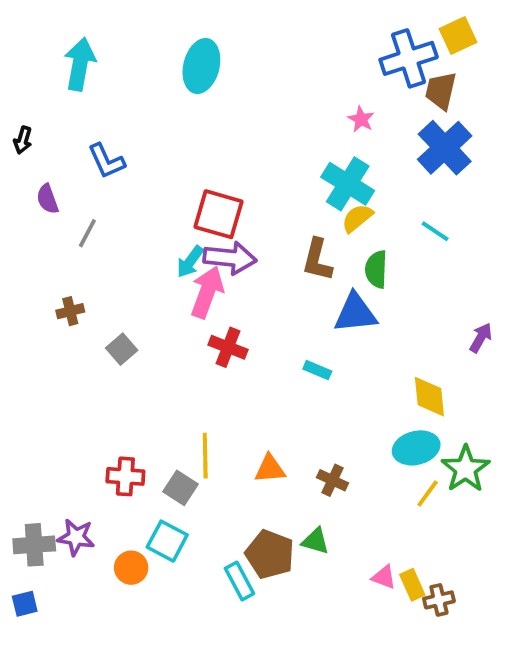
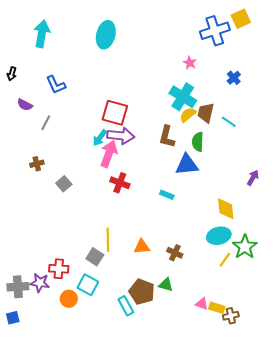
brown trapezoid: (441, 91) -> (206, 113), moved
blue cross: (445, 148) -> (234, 78), size x0.5
purple semicircle: (47, 199) -> (25, 105), turned -42
red cross: (125, 476) -> (59, 269), moved
yellow rectangle: (412, 585) -> (217, 308), turned -49

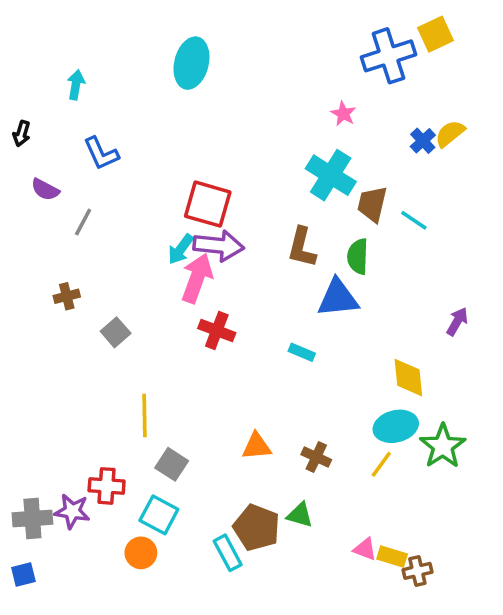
cyan arrow: (42, 34) -> (76, 85), moved, size x0.6
yellow semicircle: (188, 115) -> (450, 134), moved
yellow line: (108, 240) -> (145, 415), moved
yellow line: (225, 260) -> (381, 464), moved
orange circle: (69, 299) -> (141, 553), moved

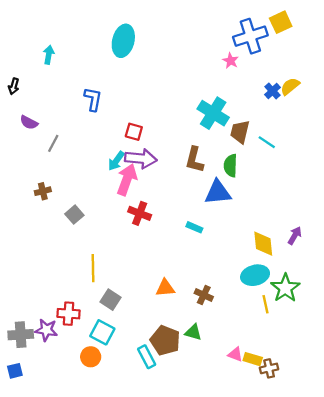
pink star: (343, 114) -> (231, 61), moved
blue L-shape: (101, 153) -> (93, 99), moved, turned -145
red square: (208, 204) -> (134, 132), size x0.6
purple arrow: (457, 322) -> (295, 236), moved
yellow line: (381, 464) -> (266, 304), moved, turned -48

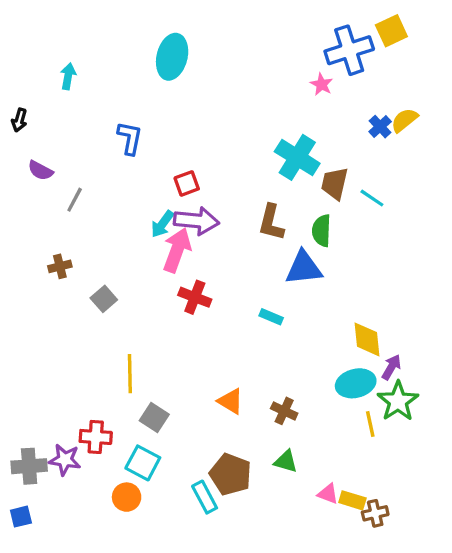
red square: (134, 132) -> (187, 183), turned -36
purple arrow: (295, 236) -> (391, 367), moved
orange triangle: (165, 288) -> (231, 401), turned 36
green triangle: (193, 332) -> (286, 461), moved

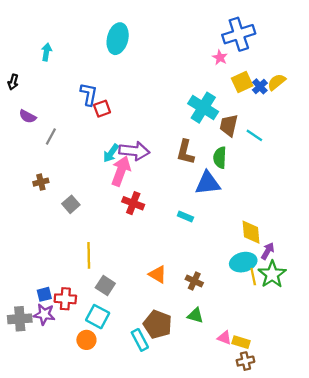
yellow square: (391, 31) -> (242, 82), moved
red square: (187, 183) -> (102, 109), moved
yellow line: (370, 424) -> (253, 277), moved
brown cross: (375, 513) -> (245, 361), moved
blue square: (21, 517) -> (44, 294), moved

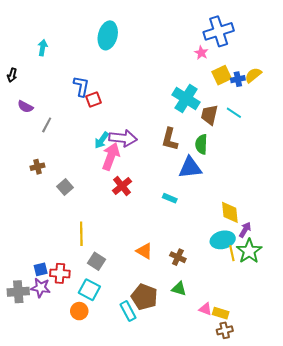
blue cross: (260, 86) -> (238, 79), turned 32
cyan line: (254, 135) -> (234, 113), moved
red cross: (133, 203) -> (122, 186), turned 30

